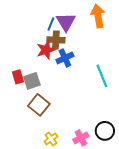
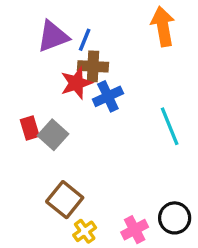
purple triangle: (66, 22) -> (53, 36), moved, turned 40
gray square: (32, 81) -> (53, 135), turned -30
brown square: (39, 105) -> (65, 200), moved

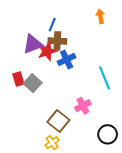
orange arrow: (163, 26) -> (100, 16), size x0.6
purple triangle: (53, 36) -> (33, 44), moved
brown square: (65, 200) -> (58, 121), moved
pink cross: (135, 230) -> (83, 106), moved

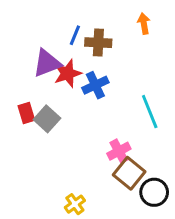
brown cross: (57, 41) -> (98, 43), moved
brown square: (58, 121) -> (129, 173), moved

